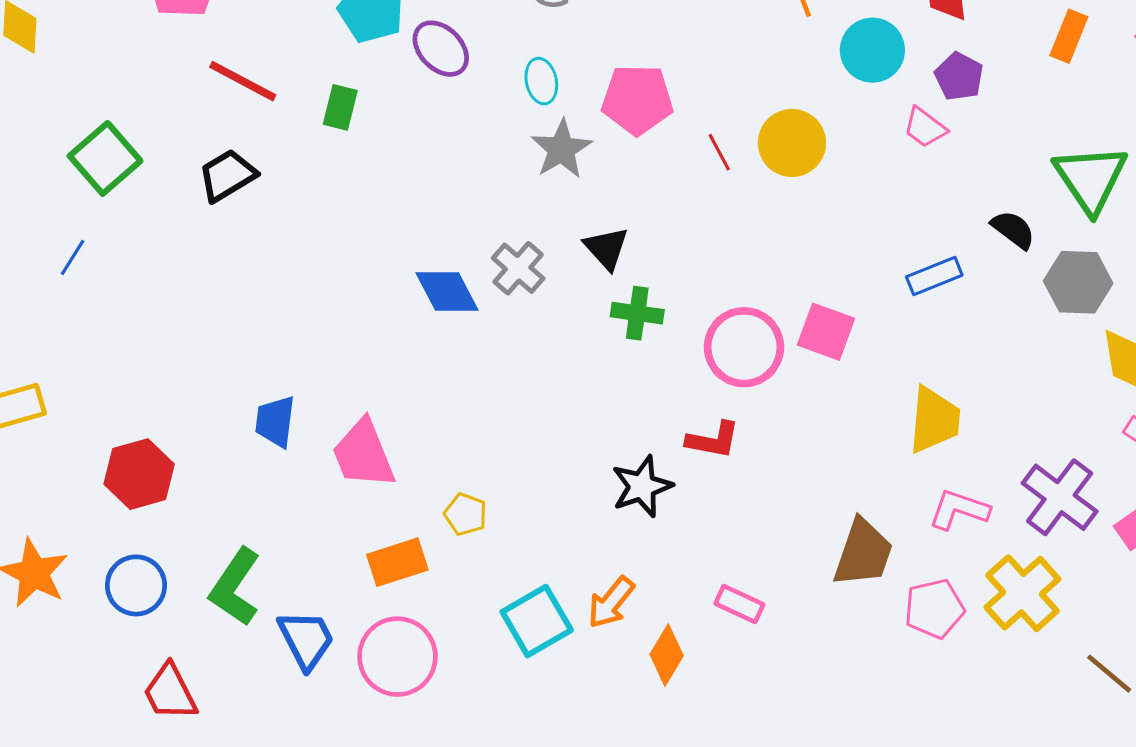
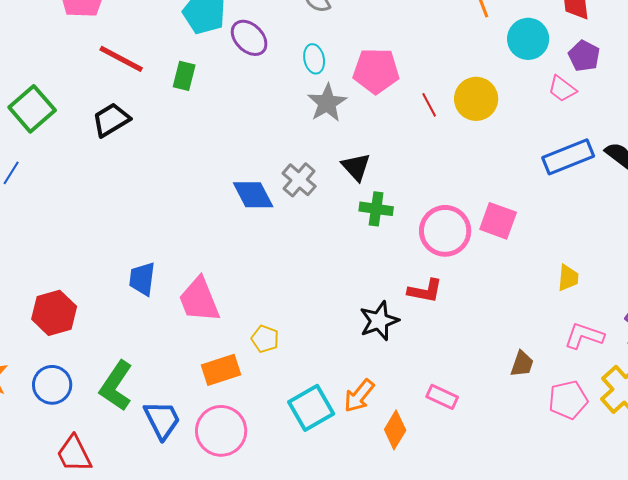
blue rectangle: (934, 276) -> (568, 157), moved, size x1.4
yellow trapezoid: (934, 420) -> (568, 278), size x0.6
brown trapezoid: (863, 553) -> (522, 364), size x0.6

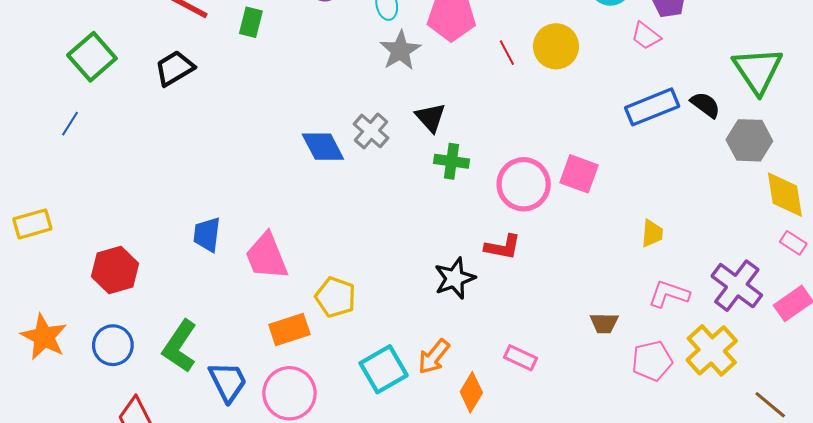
yellow pentagon: (265, 339) -> (335, 297), size x1.4
brown trapezoid: (522, 364) -> (604, 323), turned 72

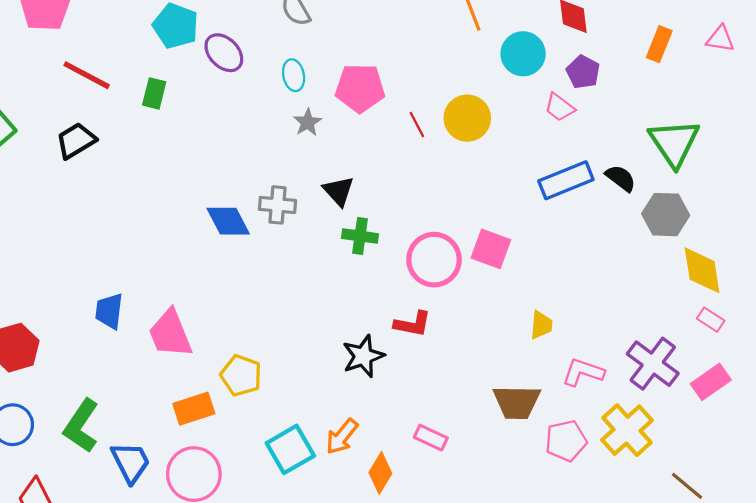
gray star: (400, 50) -> (308, 122), size x0.7
gray cross: (371, 131) -> (277, 205), turned -36
yellow trapezoid: (652, 233) -> (541, 325), moved
brown trapezoid: (604, 323) -> (517, 402), size x1.6

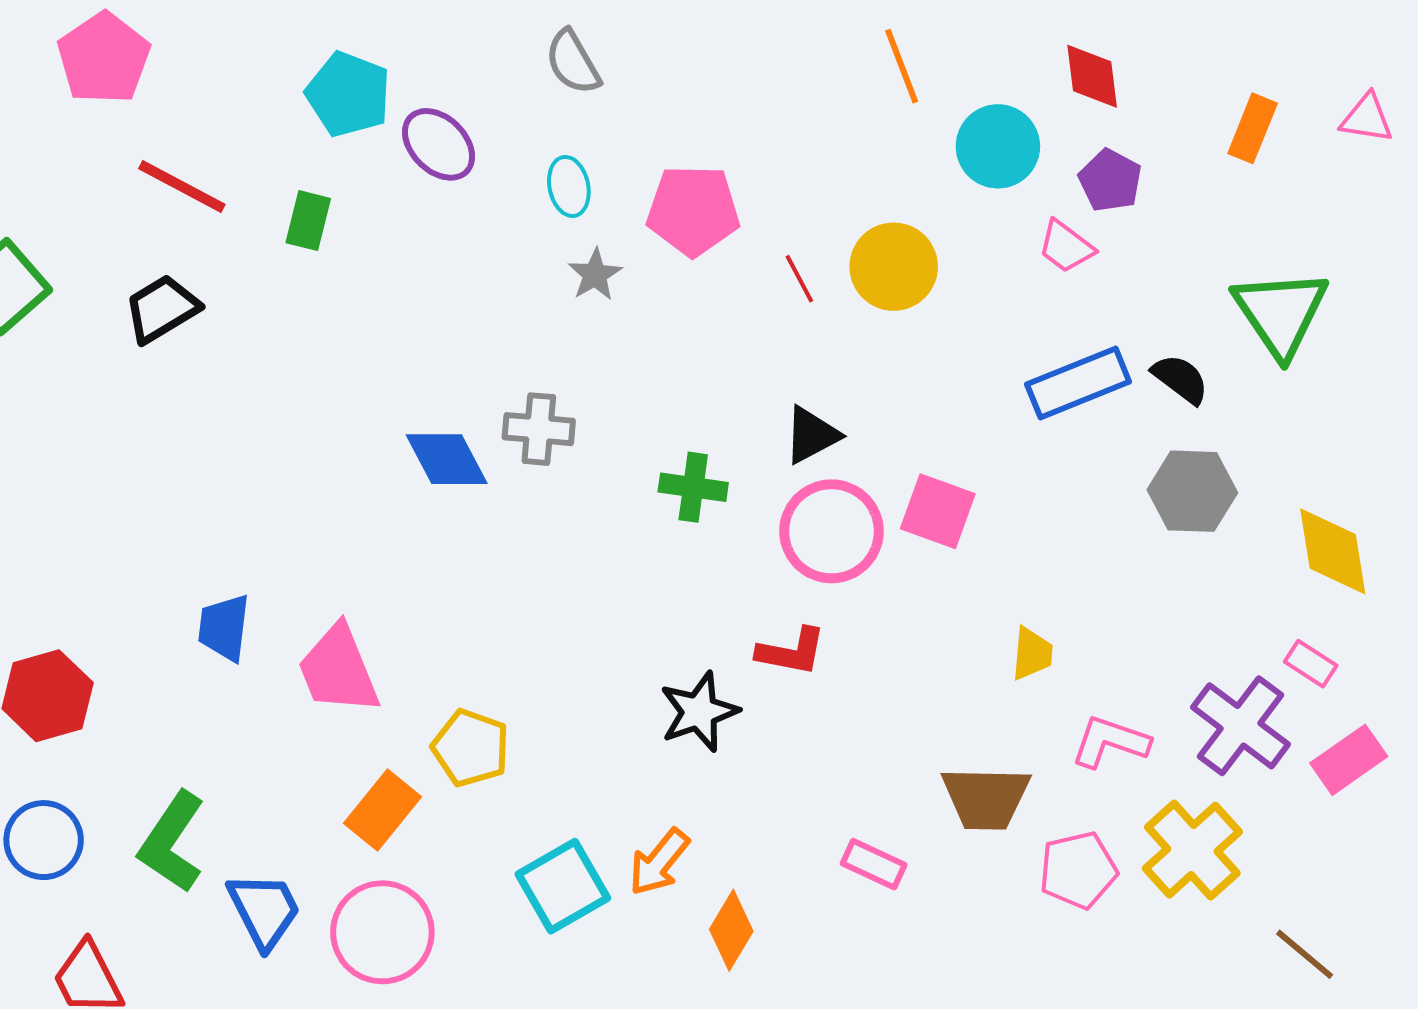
black triangle: (339, 191) -> (811, 435), moved, turned 44
gray hexagon: (666, 215) -> (1192, 491), moved
pink rectangle: (711, 320) -> (1311, 664), moved
orange rectangle: (194, 409) -> (382, 810), turned -33
pink rectangle: (431, 438) -> (874, 864), moved

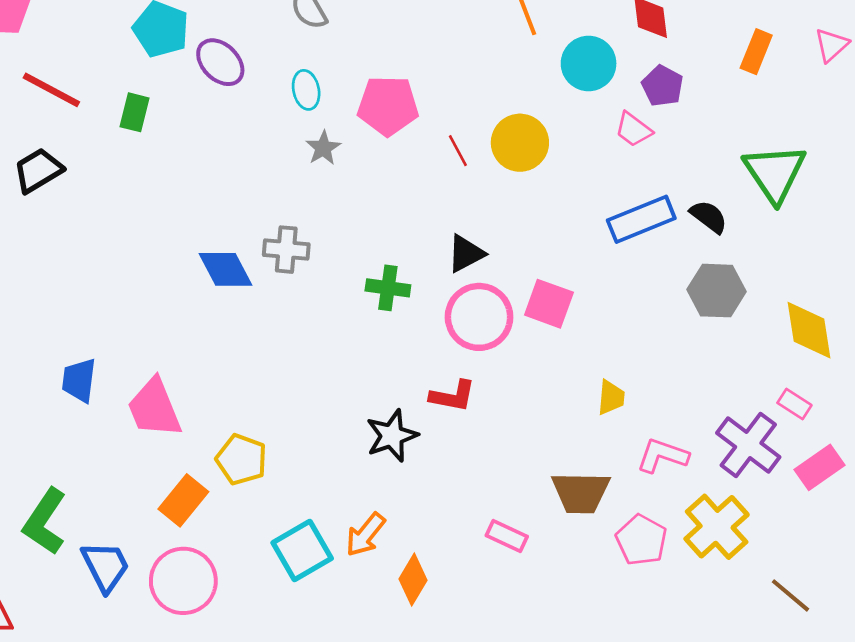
pink triangle: (1367, 118) -> (831, 45), turned -51
pink pentagon: (1078, 870) -> (641, 540), turned -30

